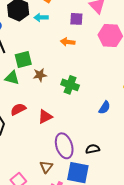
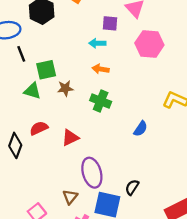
cyan arrow: (41, 17) -> (97, 43), moved
orange arrow: (68, 42) -> (100, 69), moved
black semicircle: (93, 149) -> (132, 187), moved, turned -48

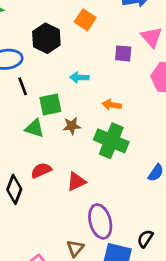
cyan arrow: (97, 43) -> (79, 77), moved
green cross: (101, 101) -> (111, 141), size x1.4

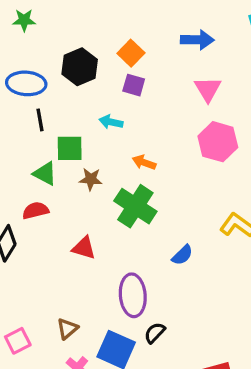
purple square: (123, 53) -> (134, 85), moved
red semicircle: (41, 170) -> (35, 210), moved
red triangle: (76, 182) -> (84, 248), turned 30
purple ellipse: (100, 221) -> (133, 295), moved

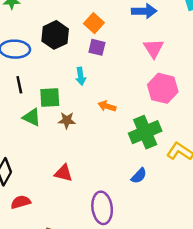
black line: (40, 120) -> (19, 85), moved
cyan arrow: (111, 122) -> (81, 76), turned -108
green cross: (135, 206) -> (145, 132), moved, turned 36
red semicircle: (35, 210) -> (21, 202), moved

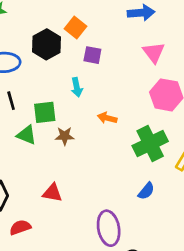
orange square: (94, 23) -> (75, 27), moved
red triangle: (63, 173) -> (52, 193), moved

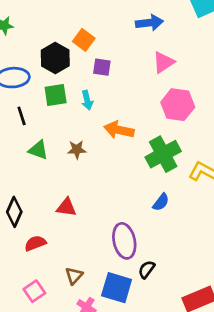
pink triangle: (154, 52) -> (164, 62), turned 35
green square: (45, 112) -> (56, 95), moved
orange arrow: (107, 118) -> (119, 130), size x1.5

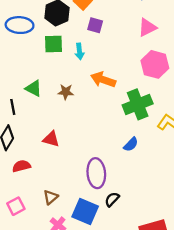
black line: (22, 116) -> (13, 107), moved

